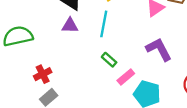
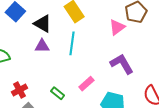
green rectangle: (109, 60) -> (58, 93), moved
pink rectangle: (126, 77) -> (86, 84), moved

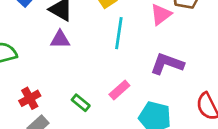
cyan line: (72, 43) -> (119, 33), moved
purple L-shape: (122, 64) -> (167, 64), turned -40

